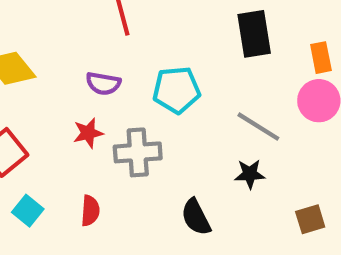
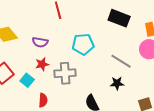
black rectangle: (254, 34) -> (119, 18), turned -60
purple semicircle: (103, 83) -> (40, 42), moved
cyan square: (28, 211) -> (27, 80), moved

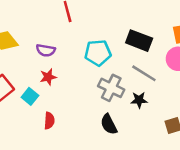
black rectangle: (119, 18) -> (139, 41), moved
gray cross: (65, 73) -> (111, 88), moved, turned 30

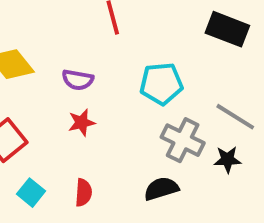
black rectangle: (139, 41) -> (227, 29), moved
cyan square: (30, 96) -> (31, 193), moved
black semicircle: (109, 124) -> (161, 189), moved, turned 100

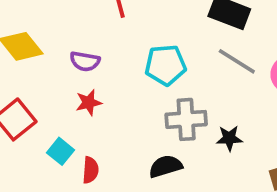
gray line: (235, 117) -> (237, 61), moved
gray cross: (183, 140) -> (186, 119), turned -30
cyan square: (31, 193) -> (60, 151), moved

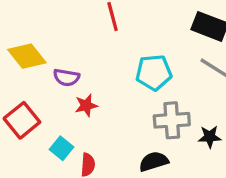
purple semicircle: (85, 61) -> (66, 77), moved

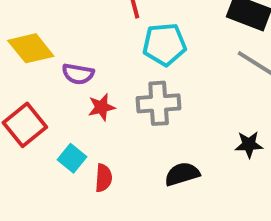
cyan pentagon: (154, 73) -> (164, 44), moved
gray cross: (172, 120) -> (159, 103), moved

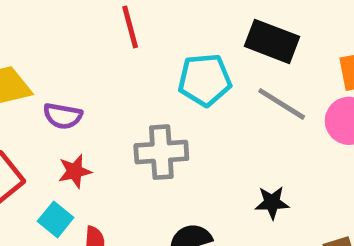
cyan pentagon: (164, 44) -> (205, 80), moved
red star: (102, 107) -> (75, 171), moved

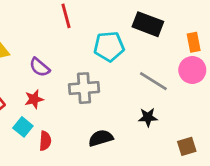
gray line: (282, 104) -> (153, 81), moved
purple semicircle: (63, 116) -> (40, 67), moved, turned 30

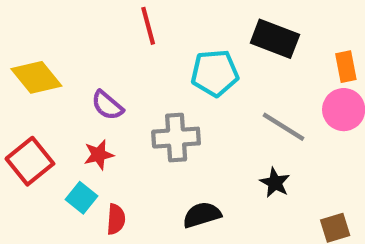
black star: (148, 117) -> (275, 183), turned 30

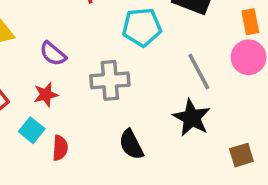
gray line: (284, 127) -> (199, 72), turned 30
black star: (275, 183) -> (192, 118), size x1.5
black semicircle: (202, 215) -> (131, 144), turned -100

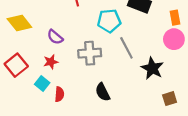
gray line: (199, 72) -> (126, 48), moved
black star: (192, 118) -> (152, 68), moved

